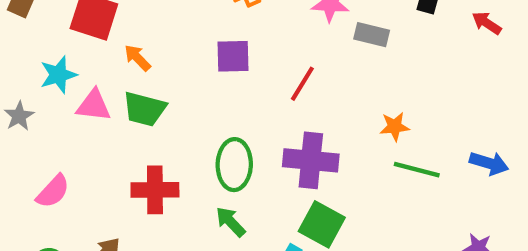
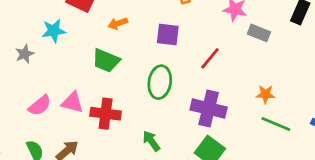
orange arrow: (137, 58) -> (118, 23), moved, turned -72
pink triangle: (94, 105) -> (72, 103), moved
green ellipse: (234, 165) -> (160, 82), moved

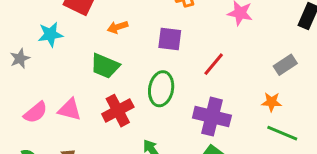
gray rectangle: (259, 33) -> (285, 65), moved, turned -55
red cross: (106, 114) -> (118, 111), moved, turned -36

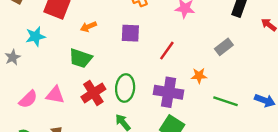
green ellipse: (161, 89) -> (125, 88), moved
orange star: (272, 102) -> (199, 76), moved

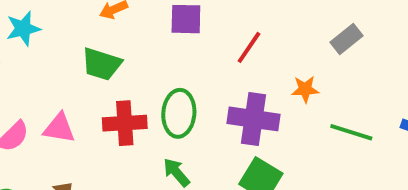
red cross: (93, 93) -> (125, 123), turned 30

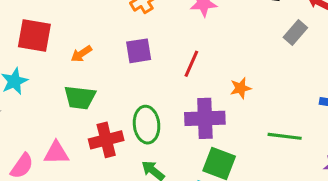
gray rectangle: (346, 39) -> (295, 33), moved
green line: (351, 132) -> (285, 136), moved

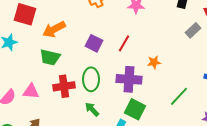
purple square: (139, 51) -> (94, 43), moved, turned 30
orange arrow: (81, 54) -> (54, 29), size x1.6
green line: (285, 136) -> (179, 96), turned -60

